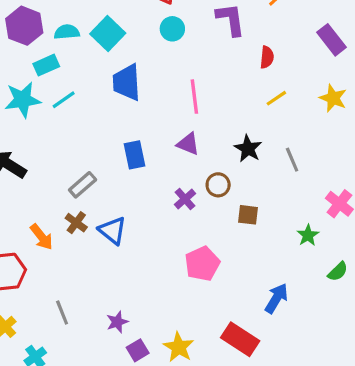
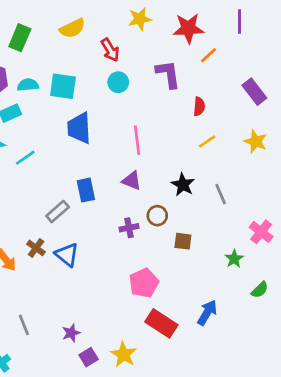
cyan square: (108, 34) -> (63, 86), turned -36
cyan line: (64, 100) -> (25, 158), moved
gray rectangle: (83, 185) -> (58, 212), moved
purple cross: (185, 199) -> (129, 228), turned 30
red rectangle: (240, 339) -> (161, 323), moved

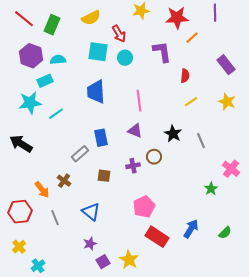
cyan square: (63, 86) -> (98, 52), moved
brown square: (183, 241) -> (104, 176), moved
blue triangle: (67, 255) -> (91, 212), moved
green semicircle: (260, 290) -> (225, 233), moved
gray line: (24, 325) -> (55, 218), moved

